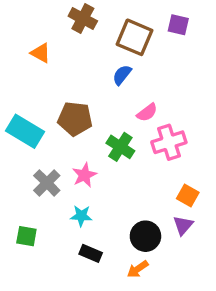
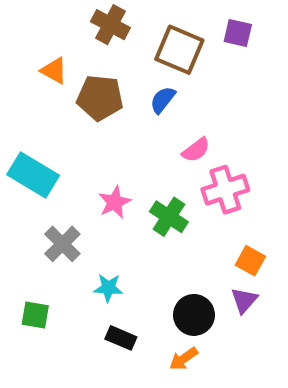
brown pentagon: (75, 119) -> (100, 98), moved
green cross: (120, 147) -> (169, 217), moved
pink star: (84, 175) -> (115, 202), moved

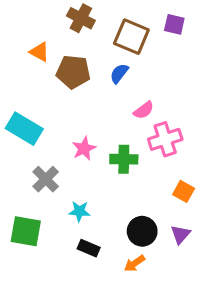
green cross: (169, 217) -> (124, 159), turned -32
purple triangle: (244, 300) -> (180, 234), moved
green square: (35, 315) -> (26, 231), size x1.5

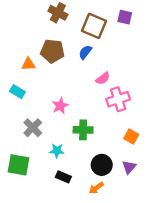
orange triangle: (39, 52) -> (28, 64), moved, turned -32
cyan rectangle: (24, 129) -> (17, 92), size x0.6
green cross: (124, 159) -> (83, 130), moved

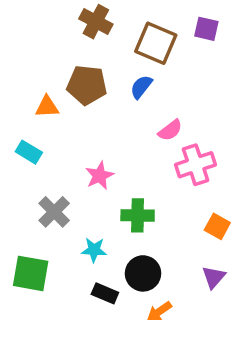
black circle: (102, 165) -> (143, 273), moved

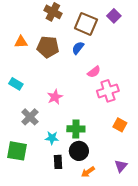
purple square: (206, 29) -> (114, 16), turned 32
orange triangle: (47, 107) -> (21, 42), moved
green cross: (138, 215) -> (76, 129), moved
purple triangle: (214, 277) -> (121, 166), moved
black rectangle: (105, 293) -> (58, 162), turned 64

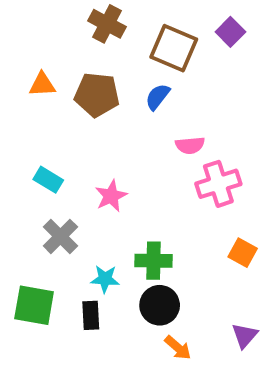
pink semicircle: (94, 72) -> (190, 145), turned 32
cyan rectangle: (16, 84) -> (48, 180), moved
black rectangle: (58, 162) -> (91, 315), moved
orange arrow: (88, 172) -> (178, 348), turned -104

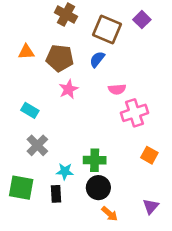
pink star: (111, 196) -> (68, 89), moved

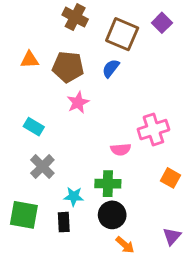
pink semicircle: (117, 89) -> (121, 149), moved

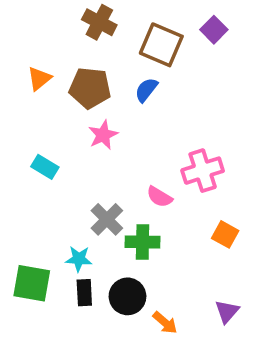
orange triangle: (30, 60) -> (39, 79), turned -36
pink semicircle: (121, 149) -> (159, 197), turned 36
gray cross: (42, 167) -> (107, 219), moved
cyan star: (74, 196) -> (79, 259), moved
black circle: (112, 215) -> (127, 296), moved

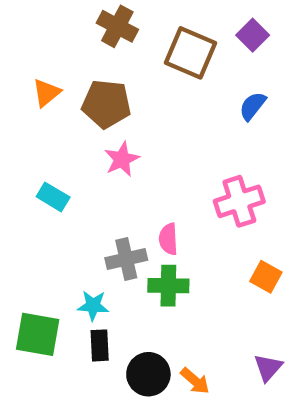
blue semicircle: (146, 90) -> (253, 106), moved
pink semicircle: (159, 197) -> (168, 239), moved, turned 56
gray cross: (107, 219) -> (126, 259), turned 32
black circle: (127, 296) -> (148, 374), moved

